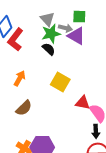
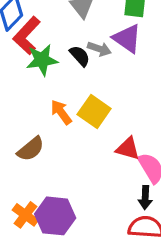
gray arrow: (65, 28) -> (99, 49), moved
green star: (51, 34) -> (42, 60), moved
orange arrow: (20, 78) -> (61, 112), moved, turned -70

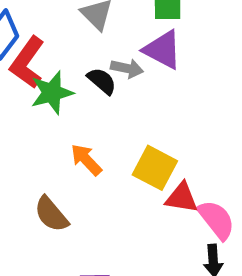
yellow square: (94, 111) -> (155, 168), moved
brown semicircle: (31, 149) -> (51, 214), turned 96

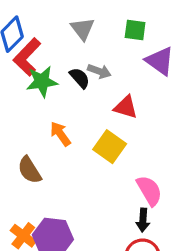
purple triangle: (163, 50) -> (160, 61), moved
red triangle: (182, 198) -> (126, 107), moved

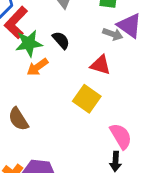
gray arrow: (99, 71) -> (113, 34), moved
orange arrow: (60, 134) -> (37, 67), moved, turned -90

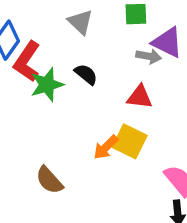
orange arrow: (37, 67) -> (106, 147), moved

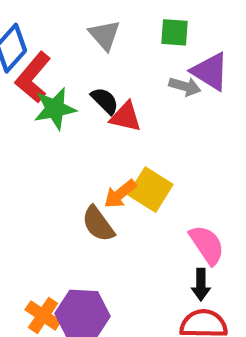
red triangle: (140, 97) -> (126, 117), moved
brown semicircle: (49, 180) -> (98, 224), moved

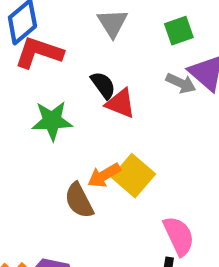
green square: (174, 32) -> (179, 31), turned -32
red L-shape: (33, 77) -> (39, 53), turned 60
green star: (55, 109) -> (52, 121), moved

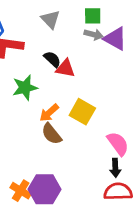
green square: (179, 31) -> (93, 16), turned 30
gray arrow: (181, 83) -> (93, 34), moved
orange arrow: (104, 175) -> (49, 113), moved

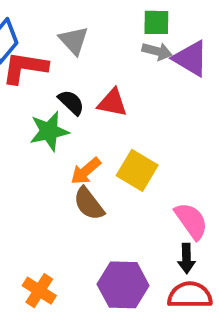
gray triangle: (50, 19) -> (74, 40), moved
black semicircle: (52, 59) -> (71, 102), moved
purple hexagon: (44, 189) -> (123, 285), moved

